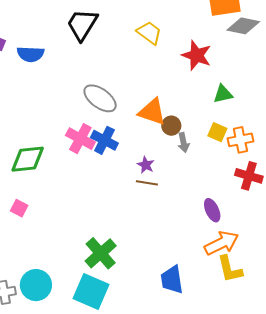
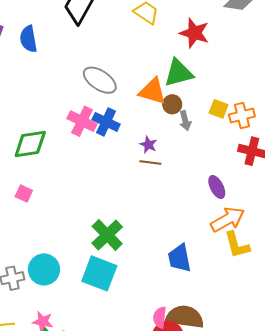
blue semicircle: (31, 54) -> (28, 39), turned 80
green triangle: (223, 94) -> (179, 73), moved, size x1.5

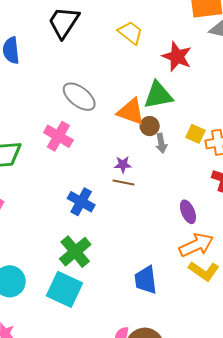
blue cross: (106, 122) -> (81, 202), moved
purple star: (148, 145) -> (123, 165), turned -30
yellow L-shape: (237, 245) -> (204, 271), turned -44

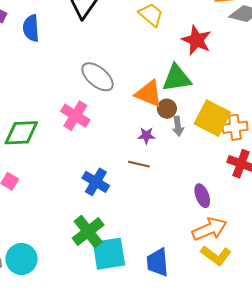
yellow square: (195, 134) -> (212, 118), size x1.8
purple star: (123, 165) -> (146, 136), moved
cyan square: (64, 289) -> (109, 254), moved, turned -36

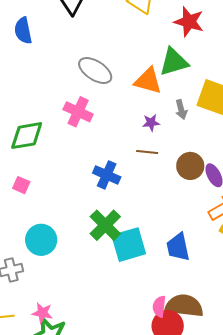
brown circle: (167, 109) -> (190, 166), moved, size x1.4
cyan circle: (22, 259) -> (41, 240), moved

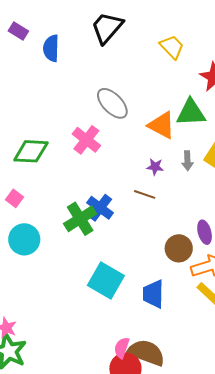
brown circle: (190, 166) -> (179, 248), moved
green cross: (105, 225) -> (80, 219), moved
cyan circle: (41, 240) -> (24, 239), moved
cyan square: (129, 245) -> (106, 280), turned 33

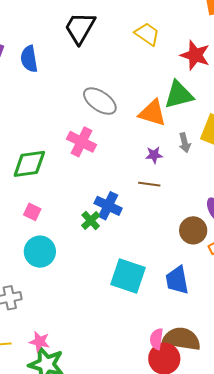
pink square: (14, 198) -> (32, 212), moved
green cross: (80, 219) -> (91, 221), size x0.6

